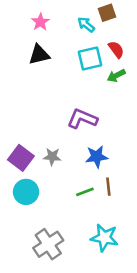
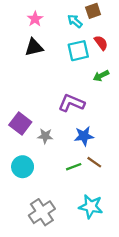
green arrow: (116, 76) -> (101, 76), moved
purple square: (21, 158) -> (20, 123), moved
brown line: (108, 187) -> (94, 162), turned -49

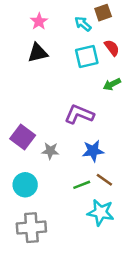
cyan star: (91, 207) -> (101, 212), moved
gray cross: (42, 212) -> (31, 228), moved, turned 30

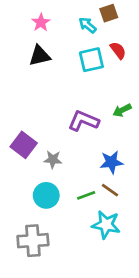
green arrow: (112, 84) -> (122, 110), moved
blue star: (93, 151) -> (111, 162), moved
cyan circle: (25, 185) -> (46, 195), moved

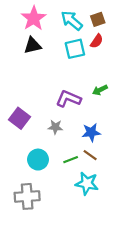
brown square: (109, 13) -> (98, 19), moved
pink star: (41, 22) -> (34, 18), size x1.6
cyan arrow: (87, 25) -> (72, 21), size x1.5
red semicircle: (118, 50) -> (97, 41), turned 72
gray star: (53, 159) -> (55, 127), moved

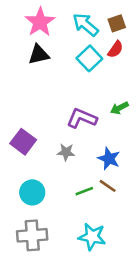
cyan square: (75, 49) -> (89, 58), turned -30
blue star: (91, 132) -> (109, 159), turned 30
cyan circle: (38, 160) -> (32, 192), moved
cyan star: (87, 183) -> (92, 237), moved

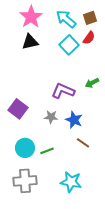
blue star: (109, 159) -> (74, 120), moved
green line: (84, 191) -> (47, 151), moved

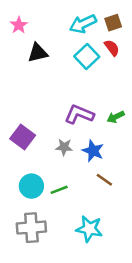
pink star: (31, 17) -> (19, 25), moved, size x0.6
cyan arrow: (66, 19) -> (83, 24), turned -65
red semicircle: (89, 38) -> (112, 48), turned -72
green arrow: (92, 83) -> (116, 117), moved

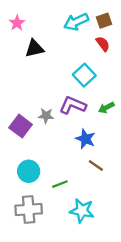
cyan square: (87, 57) -> (84, 75), moved
gray star: (64, 147) -> (46, 116), moved
green line: (59, 190) -> (60, 184), moved

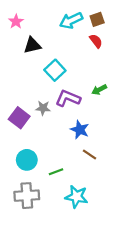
cyan square: (84, 75) -> (55, 70), moved
green arrow: (106, 108) -> (99, 90), moved

